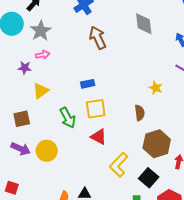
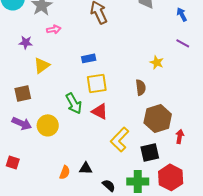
pink arrow: (43, 55) -> (54, 29), moved
green arrow: (68, 118) -> (74, 103), moved
black square: (149, 178) -> (150, 152), turned 36

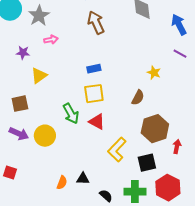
blue arrow: (182, 14) -> (179, 25), size x1.5
blue rectangle: (89, 58) -> (94, 69), moved
brown semicircle: (141, 87) -> (138, 98), turned 35

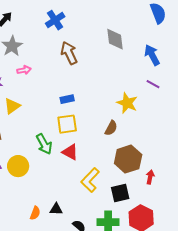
yellow star: (154, 73) -> (127, 103), size x1.5

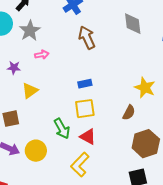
yellow L-shape: (90, 180) -> (80, 165), moved

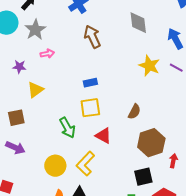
yellow star: (145, 88) -> (149, 66), moved
red triangle: (88, 137) -> (103, 136), moved
yellow circle: (36, 151) -> (55, 166), moved

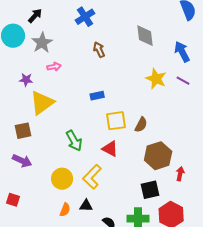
brown arrow: (92, 37) -> (99, 50), size x0.7
yellow triangle: (35, 90) -> (42, 103), size x1.5
yellow square: (90, 108) -> (116, 121), moved

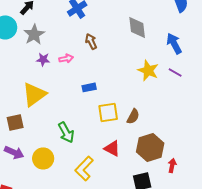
pink arrow: (54, 67) -> (66, 58), moved
purple star: (26, 80) -> (43, 59), moved
red triangle: (110, 149) -> (112, 148), moved
yellow circle: (62, 179) -> (43, 158), moved

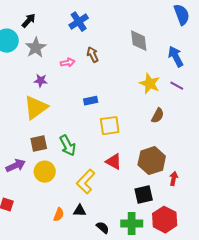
pink arrow: (66, 58) -> (68, 63), moved
purple star: (43, 59) -> (41, 81), moved
brown semicircle: (133, 116) -> (158, 116), moved
brown square: (15, 122) -> (39, 144), moved
purple arrow: (14, 152) -> (16, 166), turned -48

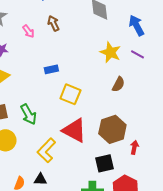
pink arrow: (68, 63) -> (28, 31), turned 64
yellow square: (110, 126) -> (70, 94), turned 30
red triangle: (114, 162) -> (74, 130), size x1.5

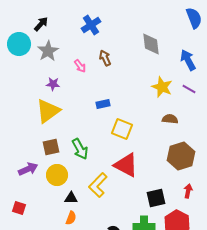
brown semicircle: (118, 84) -> (170, 119), turned -112
brown hexagon: (112, 129) -> (181, 156), moved
red arrow: (134, 147) -> (188, 191), moved
black triangle: (40, 179) -> (71, 198), moved

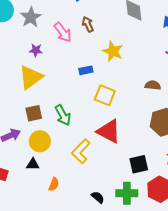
pink arrow: (80, 66) -> (63, 32), size x1.5
yellow star: (162, 87) -> (113, 51), moved
black triangle: (71, 198) -> (33, 164), moved

